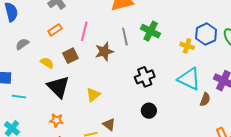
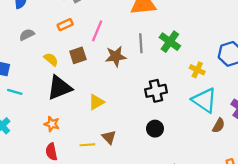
yellow cross: (187, 46) -> (197, 70), moved
black triangle: (58, 87) -> (59, 88), turned 45

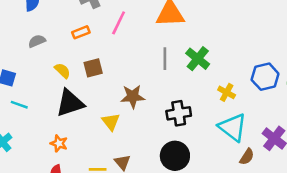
pink line: (97, 31) -> (119, 23), moved
brown star: (116, 56) -> (133, 97), moved
yellow triangle: (96, 102) -> (111, 122), turned -42
black circle: (155, 129) -> (175, 156), size x1.5

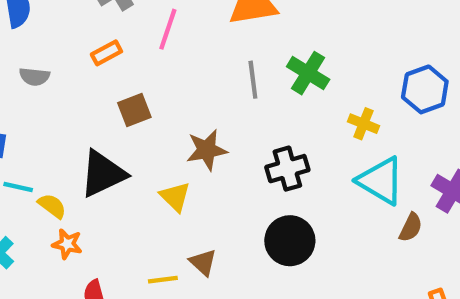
gray semicircle: (37, 41) -> (34, 77), turned -144
yellow semicircle: (62, 71) -> (52, 206), moved
orange star: (59, 143) -> (67, 244), moved

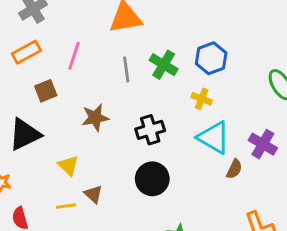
pink line: (168, 29) -> (74, 56), moved
orange rectangle: (106, 53) -> (26, 52), size x1.4
blue hexagon: (425, 89) -> (211, 58), moved
yellow triangle: (175, 197) -> (68, 166), moved

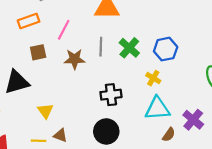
brown star: (95, 118) -> (75, 59), moved
cyan triangle: (214, 138) -> (157, 109), turned -44
brown triangle: (93, 194) -> (60, 135), turned -32

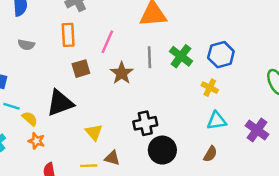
orange rectangle: (29, 21) -> (68, 35), turned -70
brown star: (75, 59) -> (122, 73), turned -30
black cross: (111, 95) -> (145, 123), moved
cyan triangle: (157, 109) -> (217, 121), size x0.7
brown semicircle: (169, 135) -> (210, 154), moved

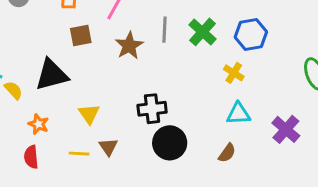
orange star: (36, 141) -> (38, 124), moved
brown triangle: (112, 158) -> (108, 147), turned 35

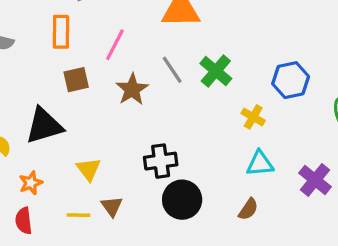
gray line: (165, 30) -> (172, 70), turned -35
blue hexagon: (251, 35) -> (291, 80), moved
orange star: (38, 124) -> (31, 183), turned 30

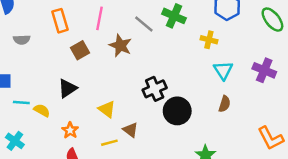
black triangle: (44, 126) -> (68, 88), size x0.7
cyan triangle: (260, 164) -> (223, 70), turned -42

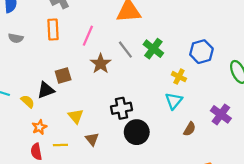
brown square: (80, 50) -> (63, 75), moved
cyan triangle: (223, 70) -> (174, 101), moved
brown semicircle: (224, 104) -> (190, 129), moved
yellow semicircle: (42, 110) -> (28, 101), moved
yellow line: (109, 143) -> (60, 145), moved

